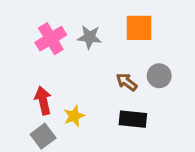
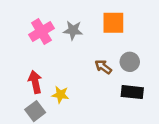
yellow star: (74, 116) -> (60, 95), turned 30
black rectangle: (133, 119) -> (132, 92), moved

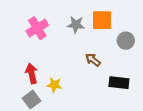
gray star: (73, 30) -> (76, 25), moved
gray circle: (130, 62) -> (126, 41), moved

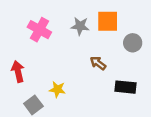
pink cross: (37, 28) -> (39, 30), turned -30
red arrow: (32, 74) -> (18, 71), moved

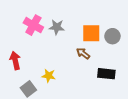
orange square: (108, 21) -> (91, 33), moved
gray star: (80, 26) -> (57, 27), moved

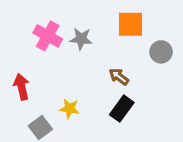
orange square: (91, 33) -> (130, 24), moved
black rectangle: (106, 74) -> (122, 109), moved, turned -60

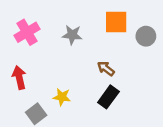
pink cross: (48, 36) -> (27, 32), moved, turned 30
gray circle: (161, 52) -> (146, 36), moved

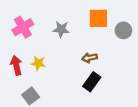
brown arrow: (106, 68) -> (90, 58), turned -48
yellow star: (62, 97) -> (38, 63), moved

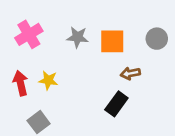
orange square: (98, 18) -> (112, 41), moved
brown arrow: (90, 58) -> (130, 73), moved

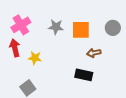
red arrow: (21, 83) -> (15, 48), moved
black rectangle: (116, 104) -> (84, 75), turned 66

